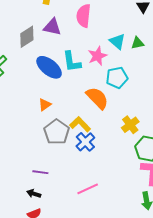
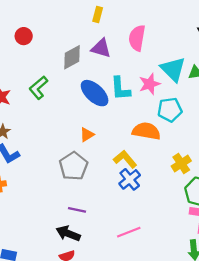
cyan triangle: (117, 41) -> (173, 69), size x1.4
orange semicircle: (97, 98) -> (146, 131), turned -40
gray pentagon: (57, 132) -> (73, 166), moved
black arrow: (34, 194) -> (68, 233), size x1.5

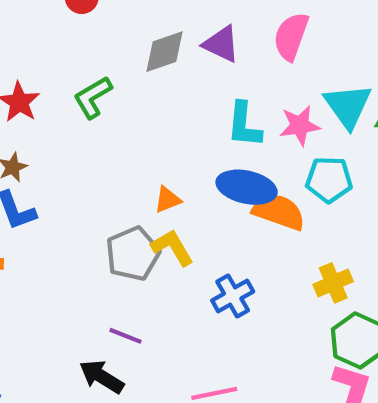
blue ellipse: (95, 93) -> (247, 187), moved, turned -40
yellow L-shape: (125, 159) -> (172, 247), moved

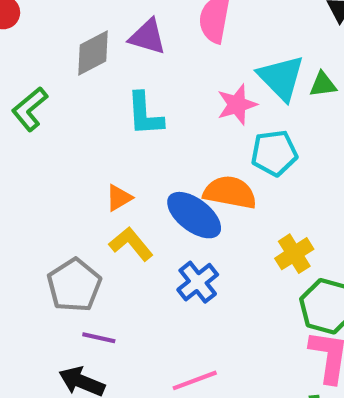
cyan L-shape: (244, 125) -> (145, 114), moved
blue ellipse: (247, 187) -> (194, 215), moved, turned 34
gray pentagon: (133, 254) -> (74, 285), moved

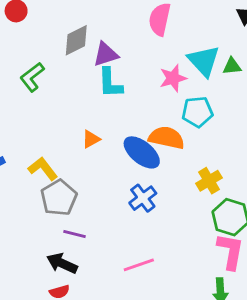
purple triangle: (148, 37) -> (106, 54), moved, turned -36
yellow L-shape: (131, 244) -> (43, 169), moved

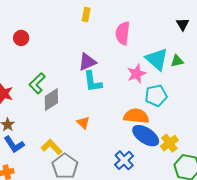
gray diamond: (76, 40) -> (51, 100), moved
orange triangle: (91, 139) -> (83, 123), turned -40
blue ellipse: (142, 152) -> (146, 136), moved

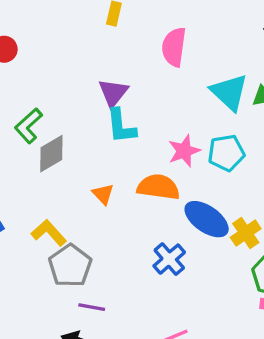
purple triangle: (87, 62) -> (113, 93), turned -30
pink star: (136, 74) -> (184, 151), moved
orange semicircle: (136, 116) -> (158, 187), moved

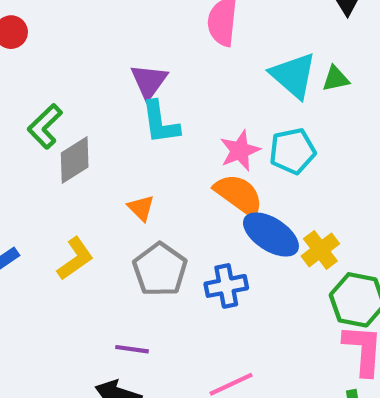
orange semicircle: (158, 187) -> (239, 195), moved, turned 30
yellow L-shape: (49, 233) -> (75, 259), turned 99
blue cross: (169, 259) -> (226, 286), turned 32
gray pentagon: (70, 266) -> (160, 270), moved

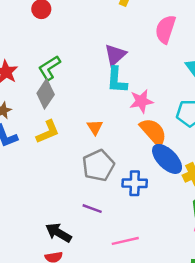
pink star: (240, 151) -> (141, 101), moved
gray diamond: (75, 160) -> (46, 94), moved, turned -36
yellow L-shape: (75, 259) -> (48, 132), moved
purple line: (132, 349) -> (92, 209), moved

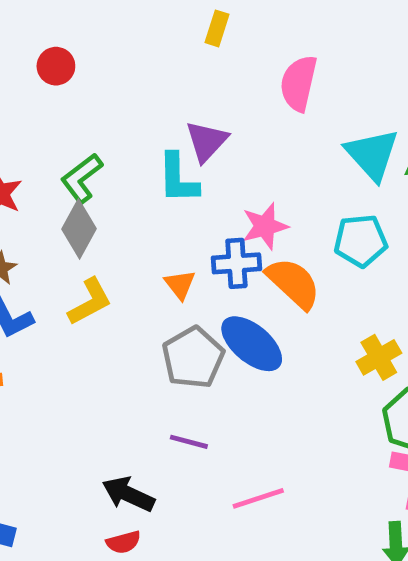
cyan L-shape: (117, 80) -> (178, 178), moved
blue ellipse: (167, 159) -> (252, 344), moved
blue cross: (135, 183) -> (236, 263), moved

